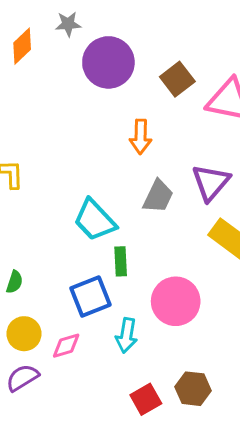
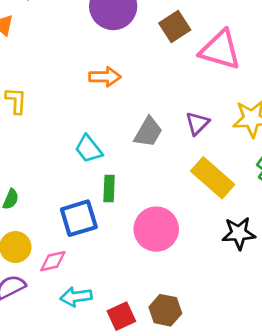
orange arrow: (141, 137) -> (105, 77), moved, turned -96
purple triangle: (211, 182) -> (197, 123), size x0.7
cyan trapezoid: (95, 220) -> (89, 149), size x0.7
cyan arrow: (126, 335) -> (76, 297), moved, turned 68

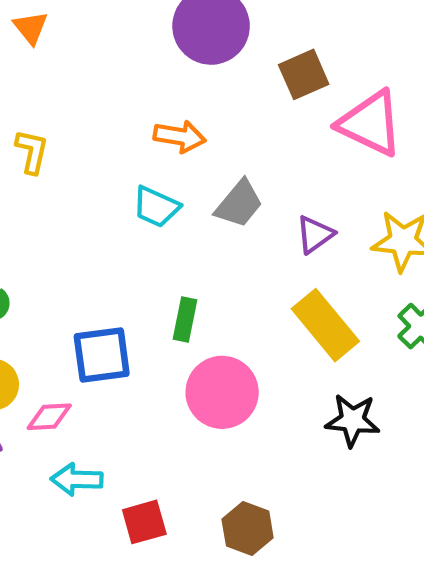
gray trapezoid: (148, 132) -> (239, 204), moved
cyan trapezoid: (89, 149) -> (156, 207), moved, turned -36
green rectangle: (109, 189) -> (185, 320), moved
brown hexagon: (165, 310) -> (248, 528), moved

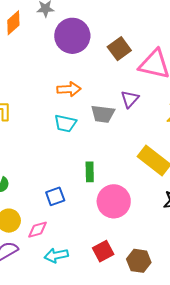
gray trapezoid: (239, 204) -> (103, 114), turned 70
purple triangle: (315, 235) -> (130, 99), moved
blue square: (102, 355) -> (55, 196), size x0.7
red square: (144, 522) -> (103, 251), moved

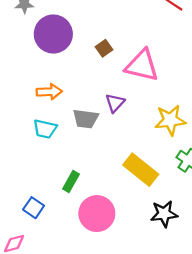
brown square: (119, 49) -> (104, 48), size x0.7
green rectangle: (90, 172) -> (71, 181), turned 30
blue square: (55, 196) -> (34, 208), turned -36

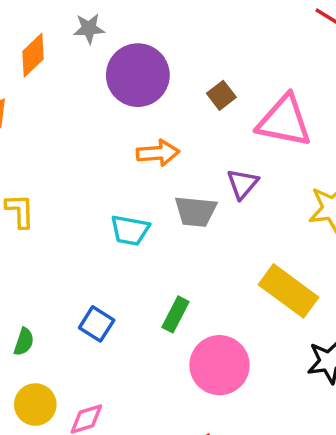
orange arrow: (49, 92) -> (158, 153), moved
blue square: (34, 208) -> (97, 324), moved

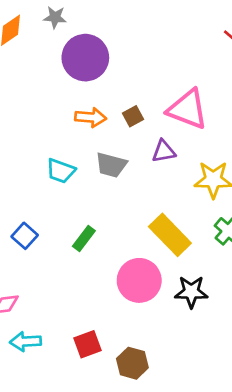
brown square: (221, 95) -> (133, 116), moved
purple triangle: (243, 184) -> (164, 151), moved, turned 30
pink circle: (220, 365) -> (139, 280), moved

